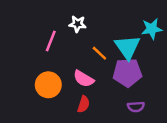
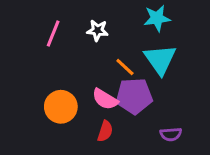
cyan star: (152, 29) -> (157, 18), moved
pink line: (51, 41) -> (53, 33), moved
purple pentagon: (127, 73) -> (134, 96), moved

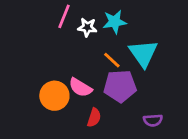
cyan star: (157, 18) -> (115, 22), moved
pink line: (53, 33) -> (64, 16), moved
pink semicircle: (105, 99) -> (80, 87), moved

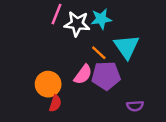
white star: (87, 27) -> (77, 24), size x1.5
pink semicircle: (80, 87) -> (83, 74), moved, turned -85
red semicircle: (94, 118) -> (55, 103), moved

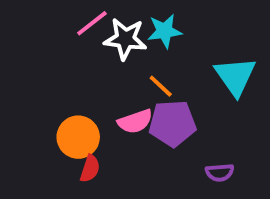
pink line: (57, 14) -> (92, 23), turned 30
cyan triangle: (127, 47) -> (235, 76), moved
pink semicircle: (83, 74) -> (135, 121), turned 35

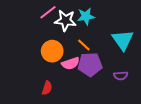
orange circle: (78, 137) -> (52, 51), moved
purple semicircle: (220, 172) -> (121, 76), moved

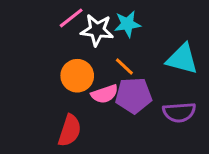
cyan triangle: (123, 40) -> (182, 59), turned -40
purple semicircle: (121, 76) -> (179, 112), size x1.5
red semicircle: (47, 88) -> (70, 130), size x1.5

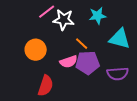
cyan star: (127, 24) -> (98, 16), moved
orange circle: (77, 76) -> (36, 50), moved

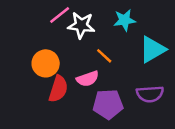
cyan triangle: (120, 39) -> (153, 49), turned -45
purple pentagon: (88, 63) -> (108, 104), moved
red semicircle: (46, 86) -> (58, 89), moved

